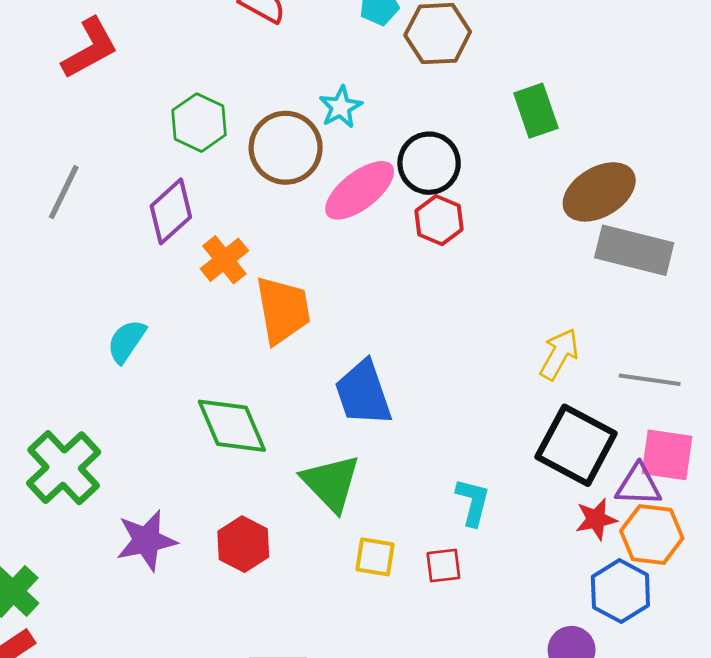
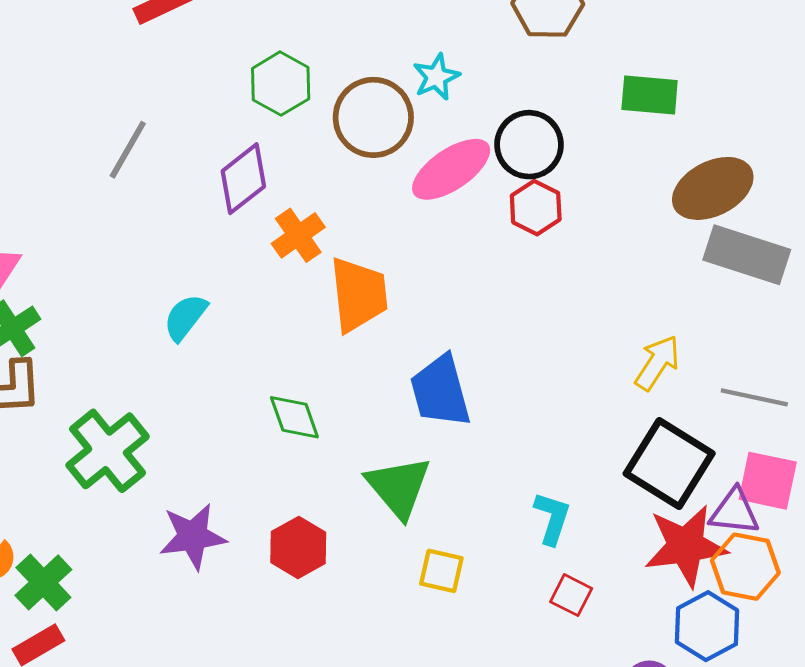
green rectangle: (536, 111) -> (650, 95), turned -70
green diamond: (232, 426) -> (294, 417), size x0.7
red star: (596, 519) -> (686, 546), size x1.8
red square: (443, 566) -> (571, 595), moved, turned 30

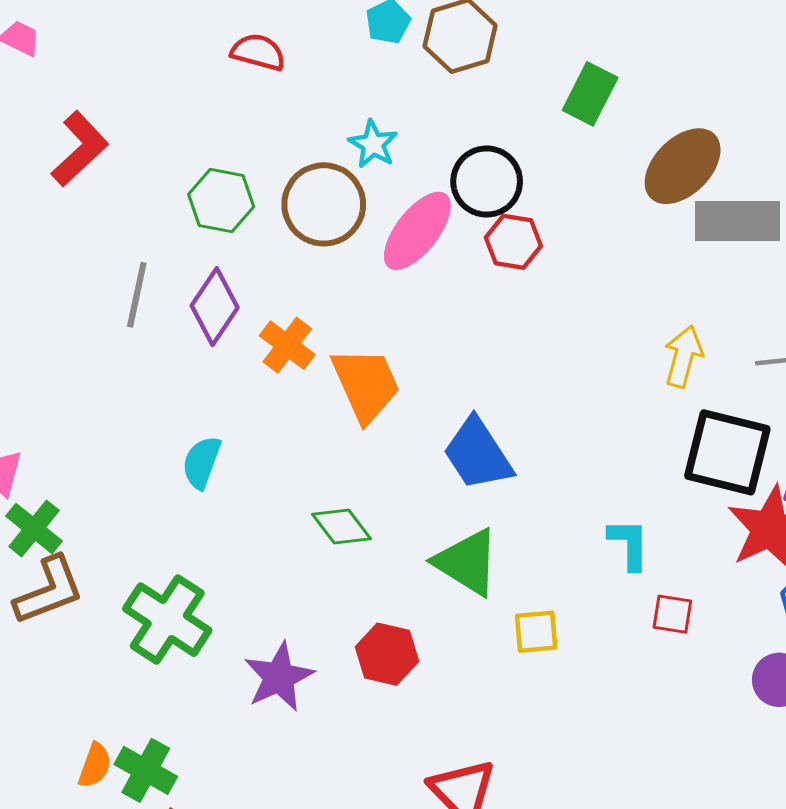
green rectangle: (650, 95) -> (590, 94), turned -50
gray line: (128, 150) -> (137, 295), moved

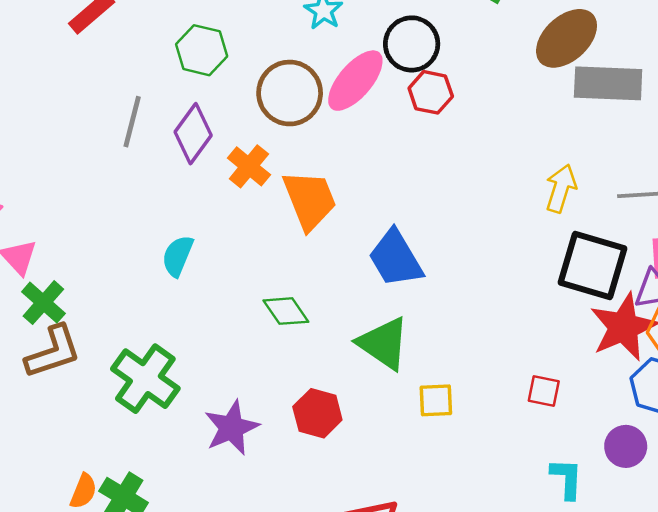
brown circle: (324, 204) -> (290, 93), moved
cyan L-shape: (629, 544) -> (567, 479), moved

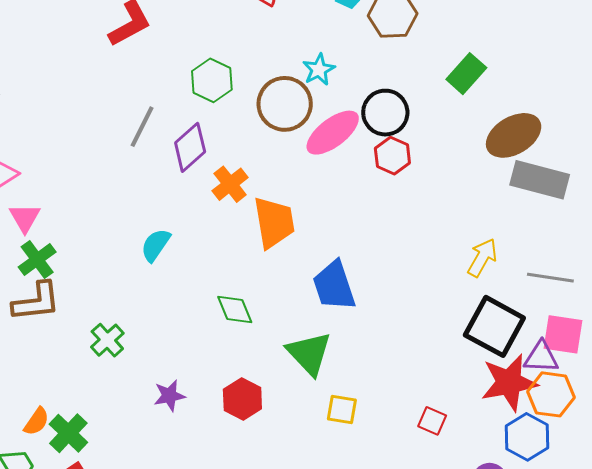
brown circle: (290, 93) -> (285, 104), moved
green cross: (145, 379) -> (107, 340), size x0.6
purple star: (232, 428) -> (169, 396), size x0.7

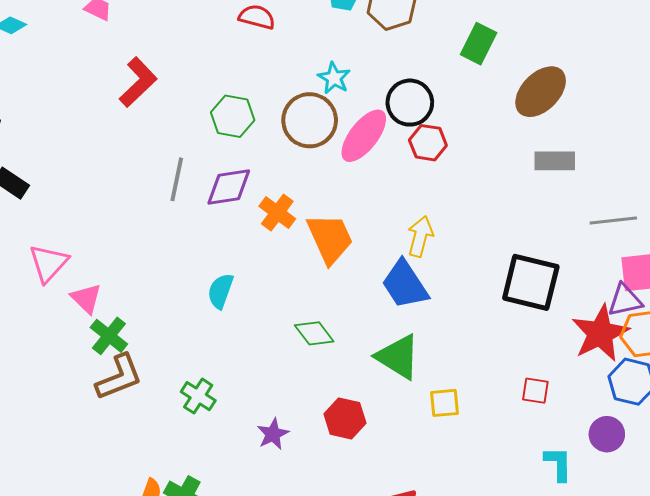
purple diamond: (190, 147) -> (229, 187), turned 48
gray rectangle: (540, 180) -> (555, 161), moved, size x0.7
yellow arrow: (482, 258) -> (420, 236), moved
black square: (494, 326) -> (531, 282), moved

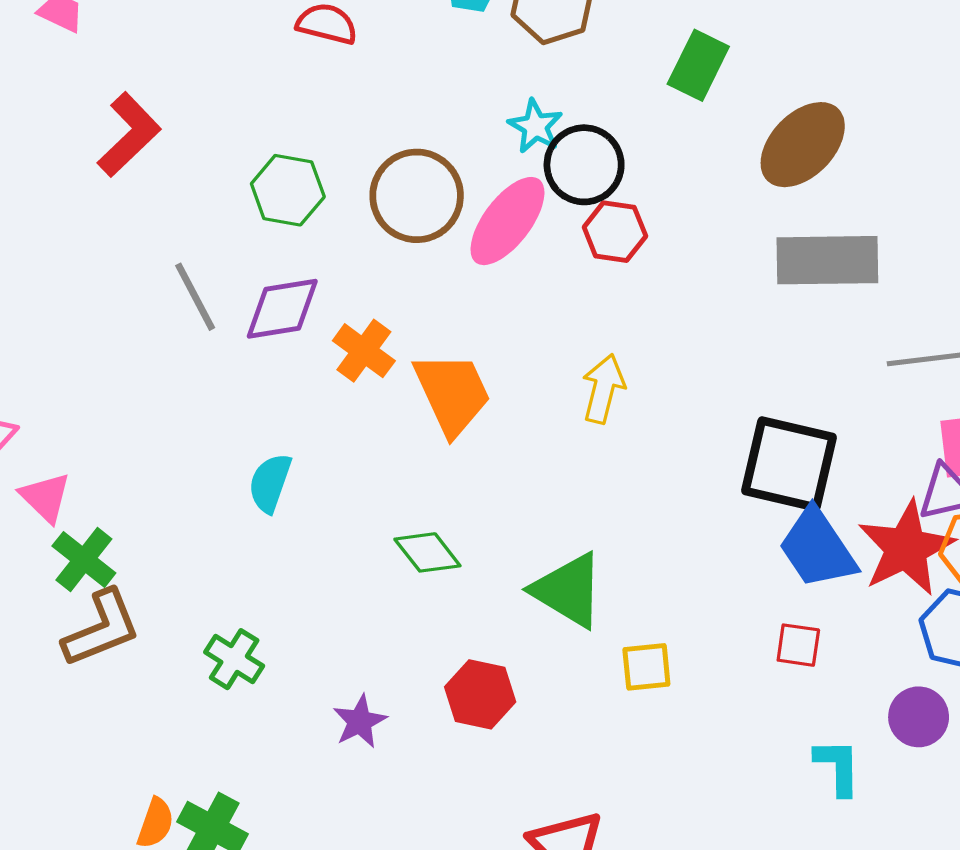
cyan star: (334, 78) -> (535, 126), moved
gray rectangle: (555, 161) -> (827, 260), size x1.5
gray line: (177, 179) -> (195, 297), turned -39
blue trapezoid: (405, 285) -> (817, 548), moved

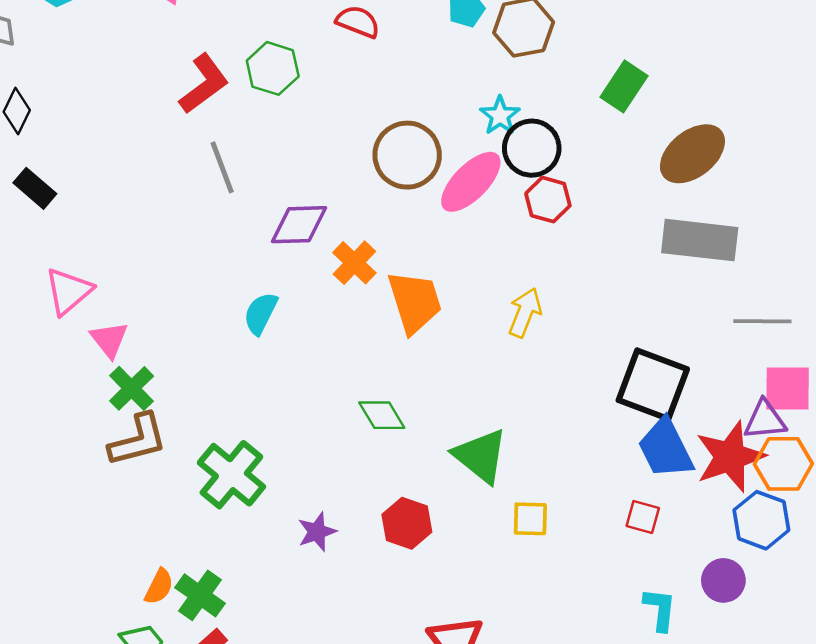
green hexagon: (288, 190) -> (273, 68), moved
gray line: (195, 297) -> (222, 167), moved
cyan semicircle: (270, 483) -> (261, 313), moved
green cross: (234, 659) -> (231, 475), size x1.6

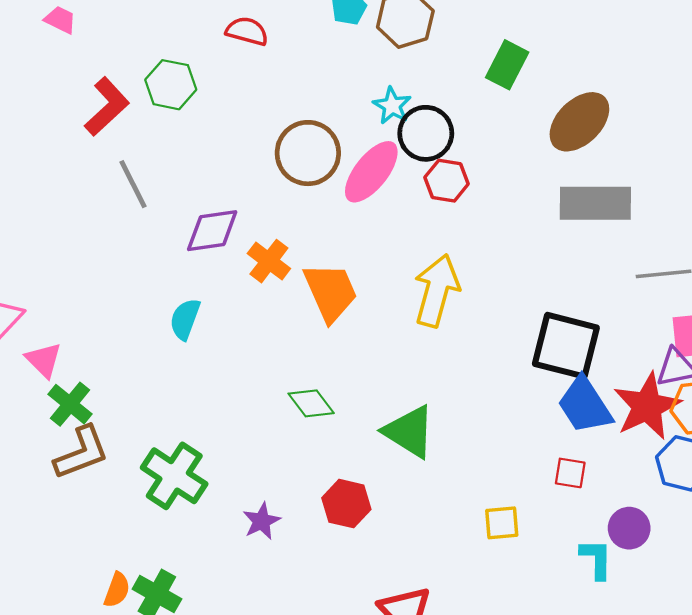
yellow arrow: (525, 313) -> (437, 291), size x1.5
yellow square: (530, 519) -> (502, 523), moved
purple circle: (723, 580) -> (629, 528), moved

